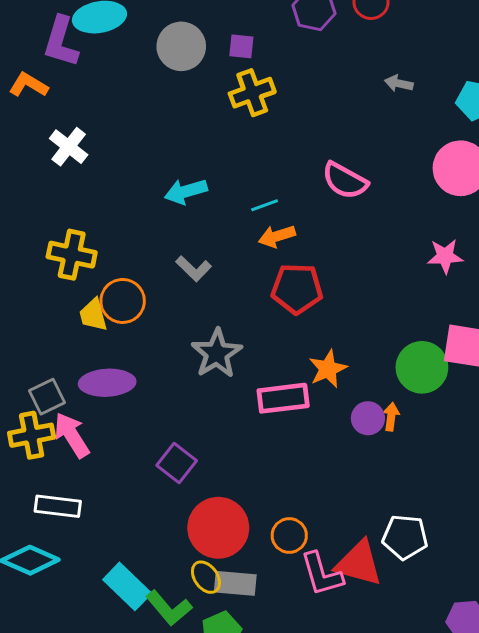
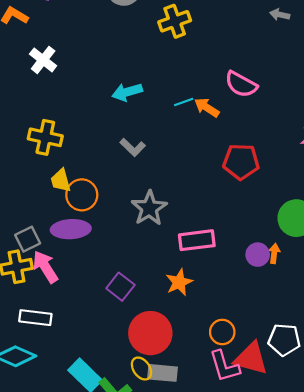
orange arrow: (277, 236) -> (207, 107), moved, turned 50
red pentagon: (297, 289) -> (241, 162), moved
orange circle: (123, 301) -> (82, 195), moved
orange star: (328, 369) -> (179, 282), moved
orange circle: (289, 535) -> (222, 332), moved

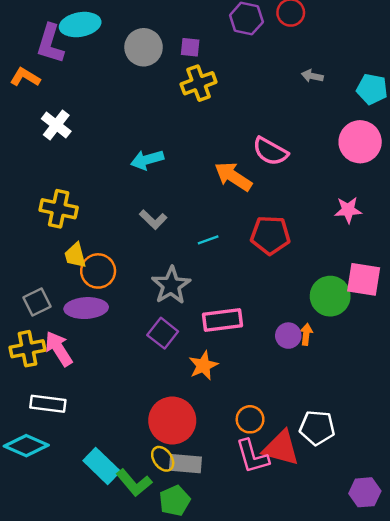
cyan line: (184, 102) -> (208, 240), moved
orange arrow: (207, 107) -> (233, 176), size x1.4
gray square: (28, 239) -> (37, 302), moved
purple square: (120, 287) -> (163, 333), moved

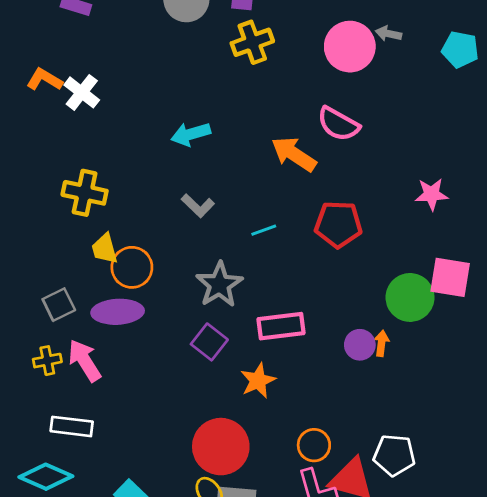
orange L-shape: (25, 77) -> (44, 80), moved
pink circle: (360, 142) -> (350, 47), moved
yellow cross: (27, 349) -> (47, 361), size x0.7

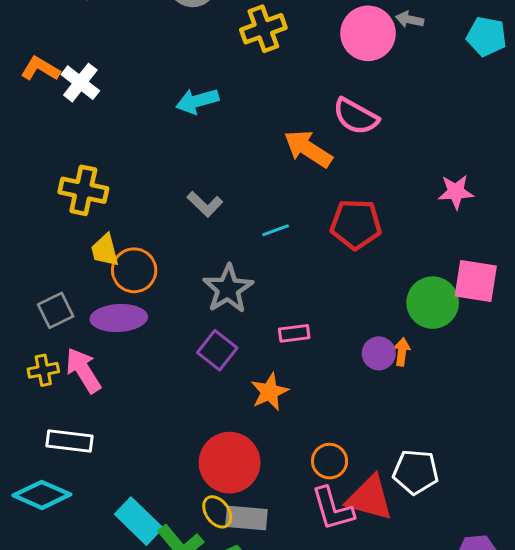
cyan arrow: (191, 134) -> (197, 101), moved
pink rectangle: (281, 326) -> (294, 333), size x0.6

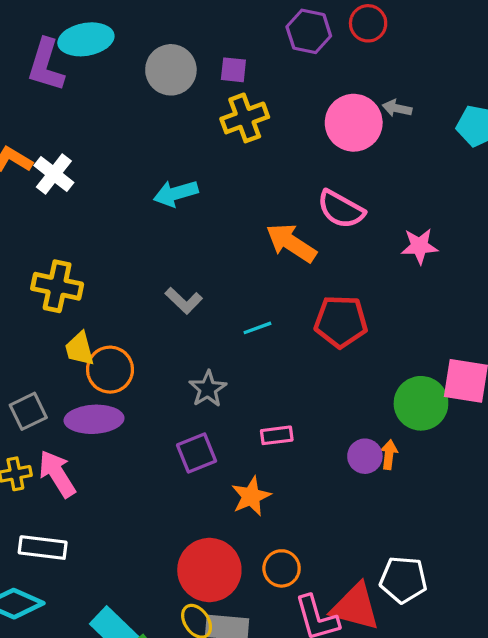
pink star: (456, 192) -> (419, 246), moved
gray star: (228, 289) -> (208, 389), size x0.7
purple square: (217, 350) -> (197, 453), turned 30
orange circle: (330, 461) -> (282, 568), moved

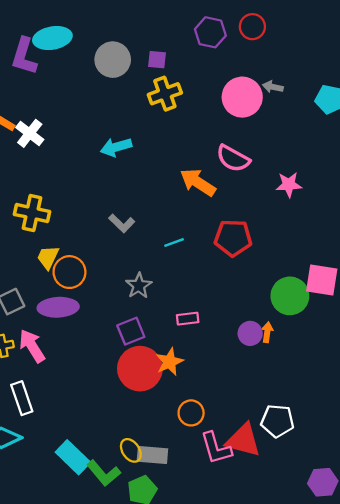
yellow trapezoid: (80, 349) -> (48, 257), turned 40
white rectangle: (43, 548) -> (22, 398), turned 64
red circle: (209, 570) -> (140, 369), moved

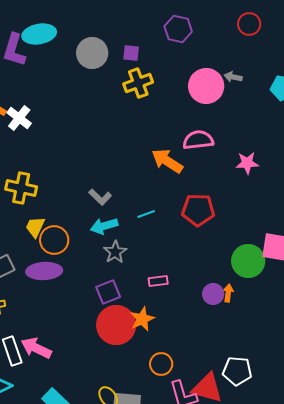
red circle: (252, 27) -> (249, 24), moved
cyan arrow: (116, 147) -> (104, 226), moved
pink semicircle: (233, 158) -> (198, 140), turned 144
pink arrow: (32, 346) -> (36, 348), moved, turned -32

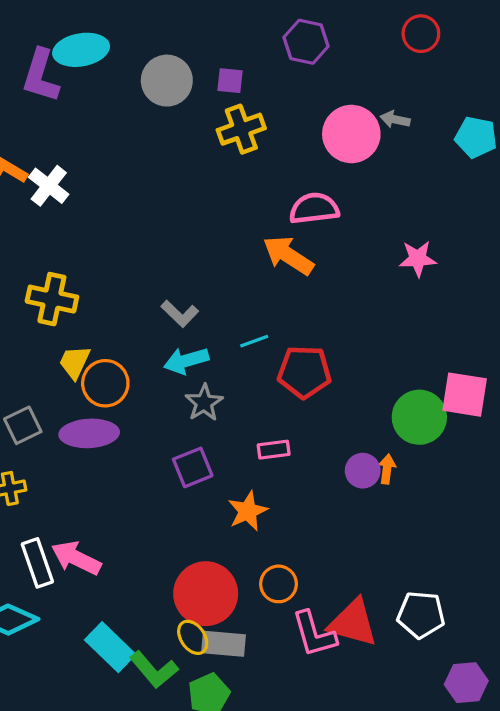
pink semicircle: (198, 140) -> (314, 208), moved
red pentagon: (198, 210) -> (304, 372), moved
red circle: (116, 325) -> (206, 594), moved
white pentagon: (237, 371) -> (421, 615), moved

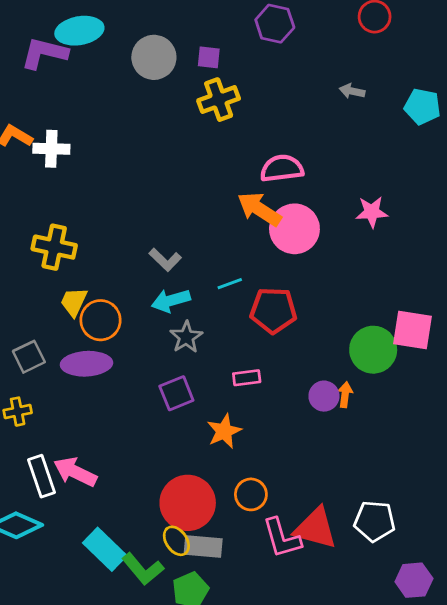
purple L-shape: (41, 76) -> (44, 53), turned 87
pink circle: (351, 134) -> (294, 229), moved
white cross: (49, 186) -> (51, 149), turned -36

